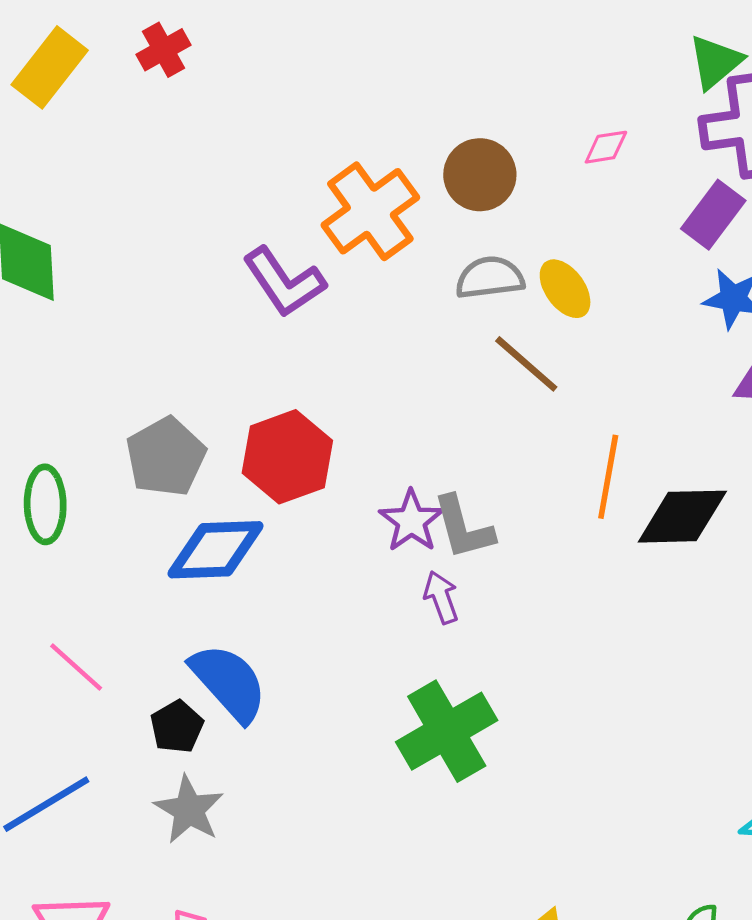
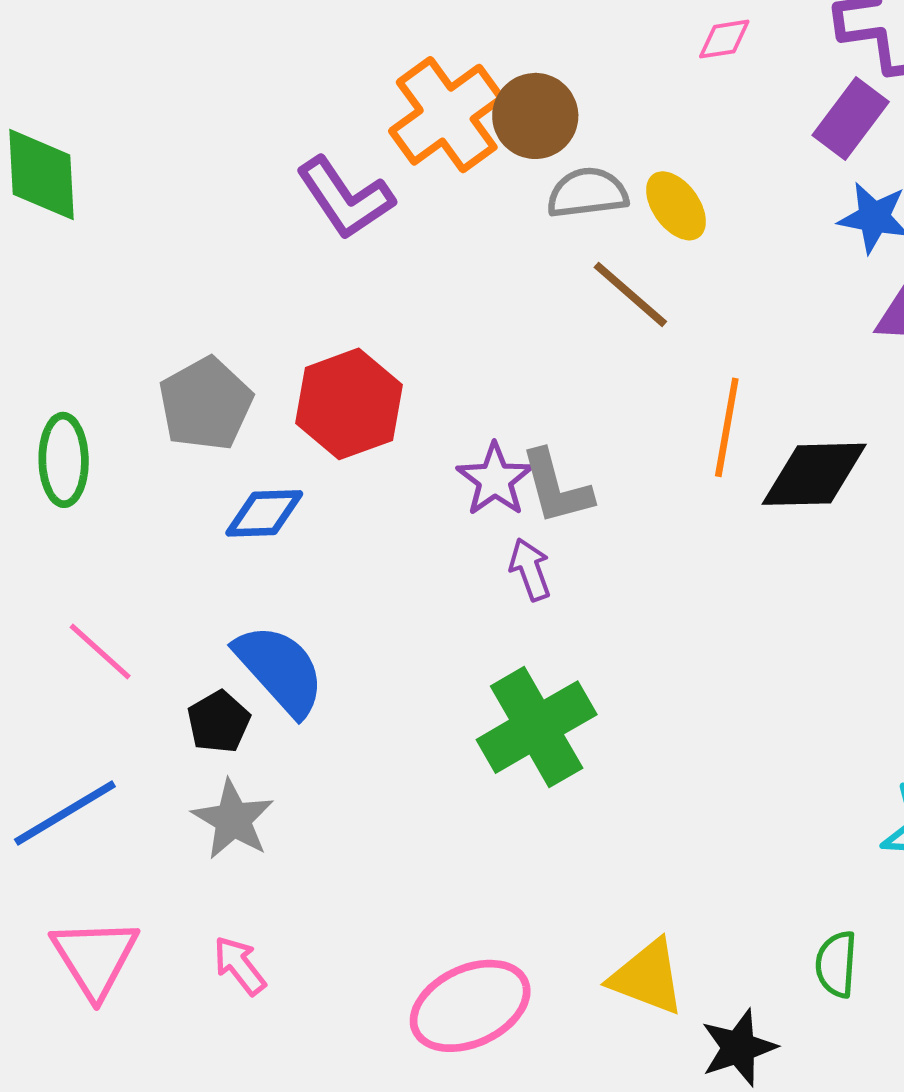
brown circle: (480, 175) -> (535, 116), moved
blue diamond: (216, 550) -> (264, 513), size x0.7

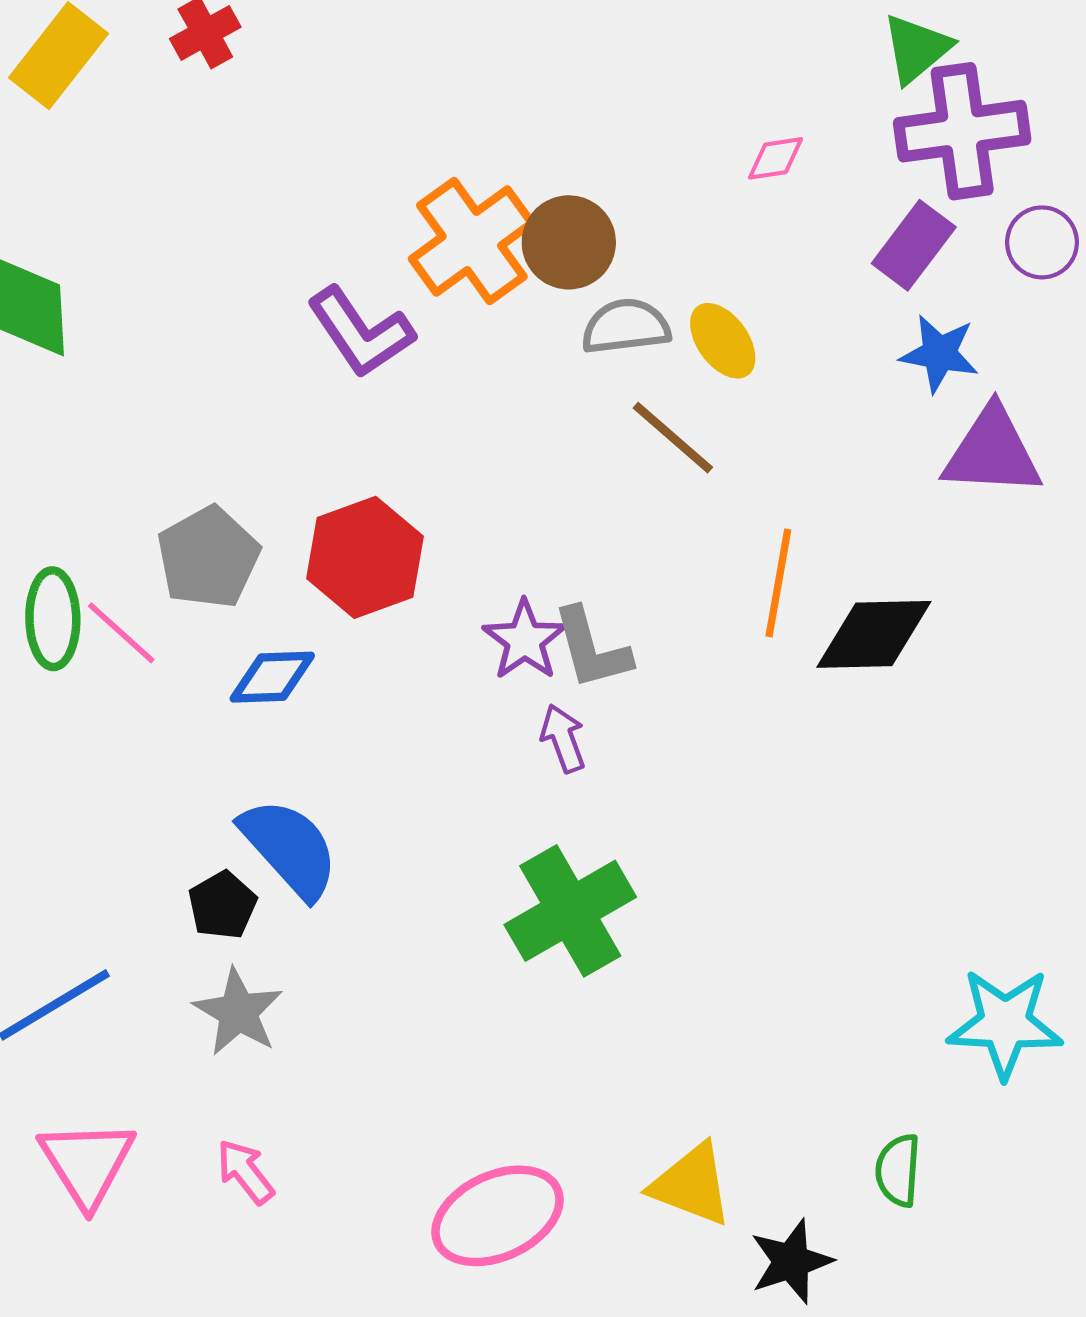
pink line: (100, 651) -> (121, 633), moved

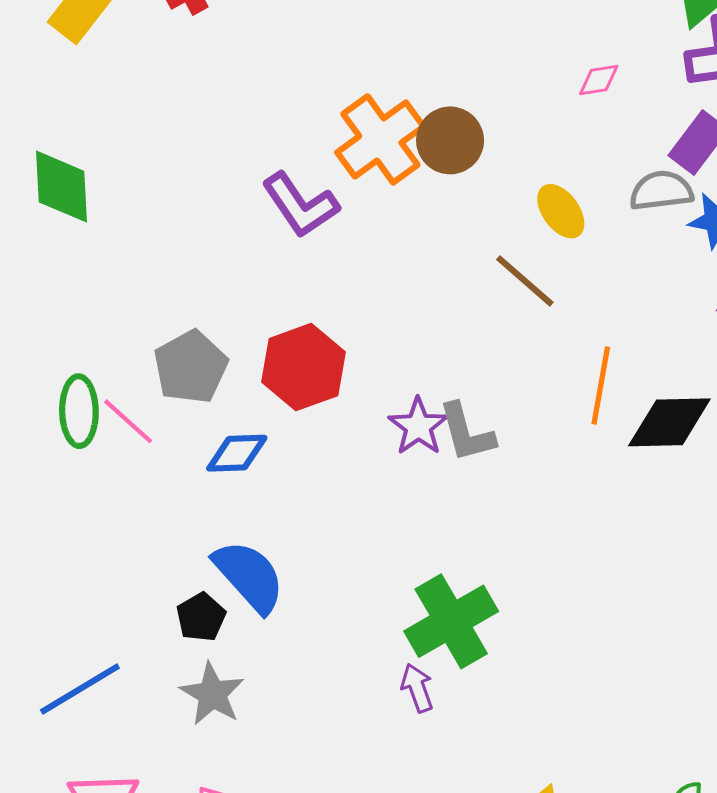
gray semicircle: (626, 326) -> (661, 191), moved
purple arrow: (563, 738) -> (417, 688), moved

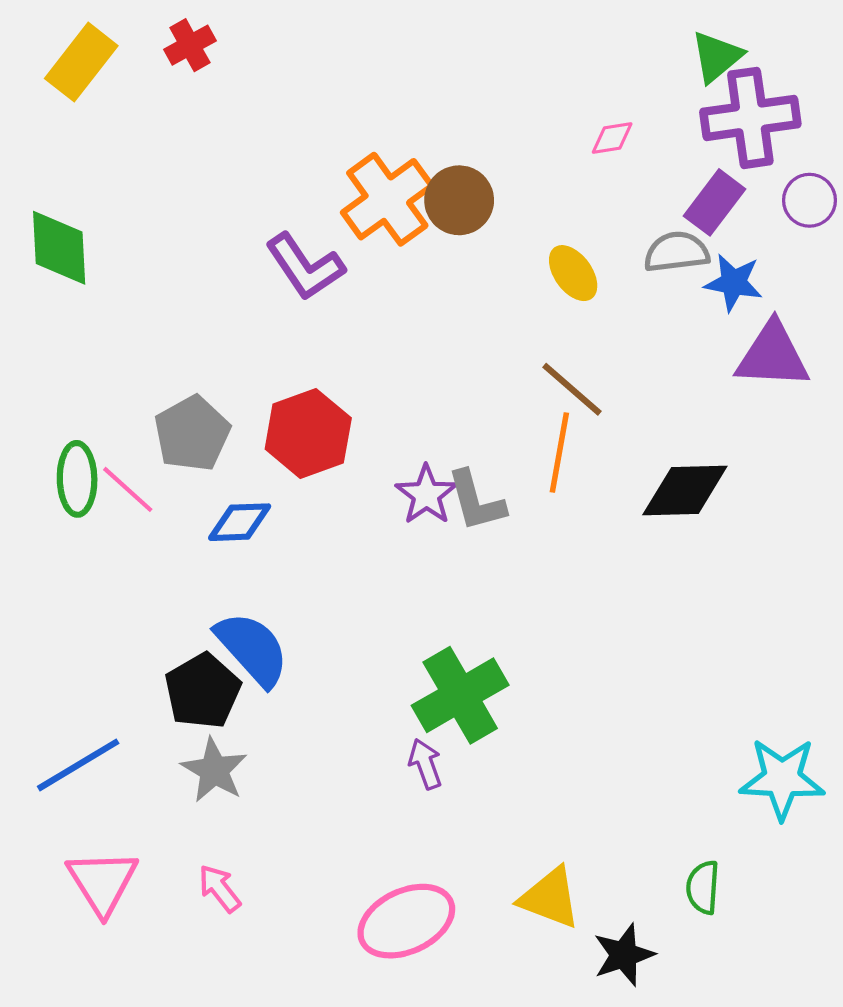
brown line: (525, 281) -> (572, 389), moved
orange line: (601, 385) -> (559, 453), moved
black pentagon: (201, 617) -> (203, 691), size x1.5

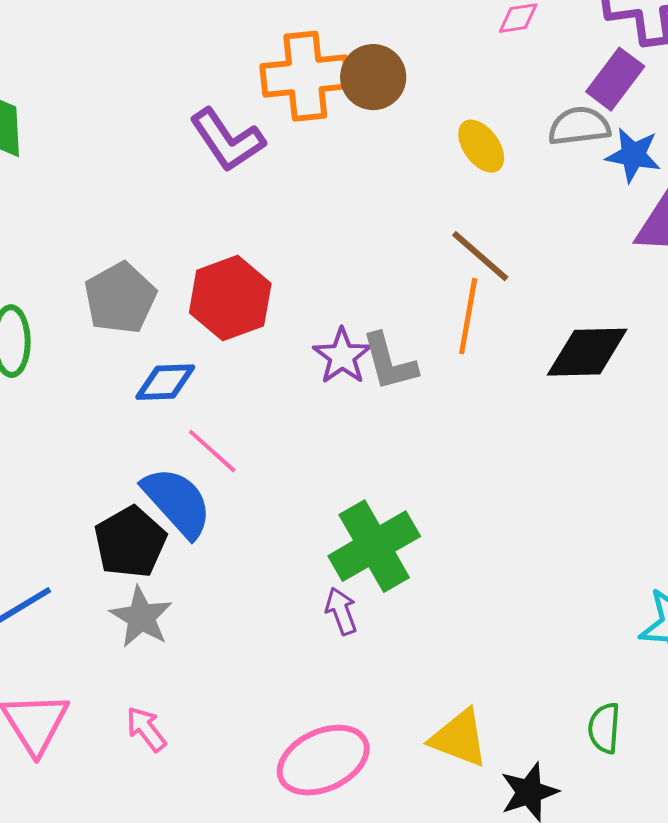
orange cross: (387, 199) -> (305, 76), turned 30
pink line: (128, 489) -> (212, 451), moved

